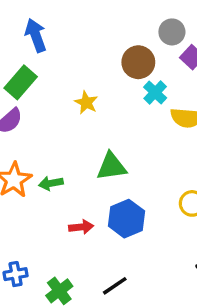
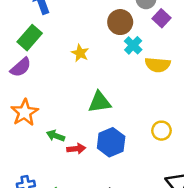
green arrow: (51, 183) -> (56, 136), moved, turned 30

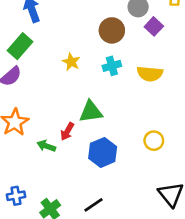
cyan cross: (133, 45) -> (112, 66), moved, turned 30
red arrow: (76, 149) -> (67, 131), moved, turned 126

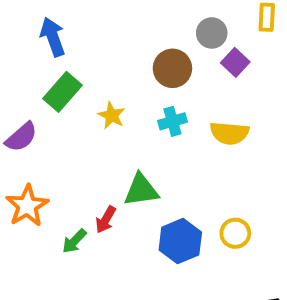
green rectangle: (20, 46) -> (63, 92), moved
green arrow: (46, 146) -> (74, 241), turned -66
blue hexagon: (103, 152) -> (180, 241), moved

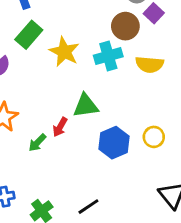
brown circle: (172, 68) -> (125, 26), moved
yellow star: (112, 115) -> (64, 52), size x1.5
cyan cross: (172, 121) -> (108, 56), size x1.4

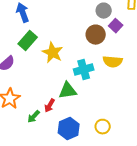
cyan cross: (108, 56) -> (84, 70), moved
yellow circle: (154, 137) -> (103, 127), moved
blue hexagon: (114, 143) -> (69, 129), moved

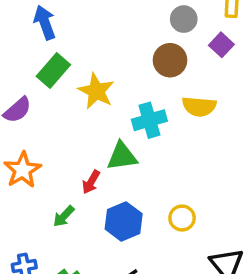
purple square: (116, 26) -> (221, 45), moved
green arrow: (34, 117) -> (64, 216), moved

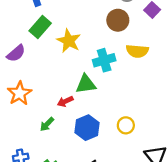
red arrow: (91, 182) -> (65, 101), turned 35

